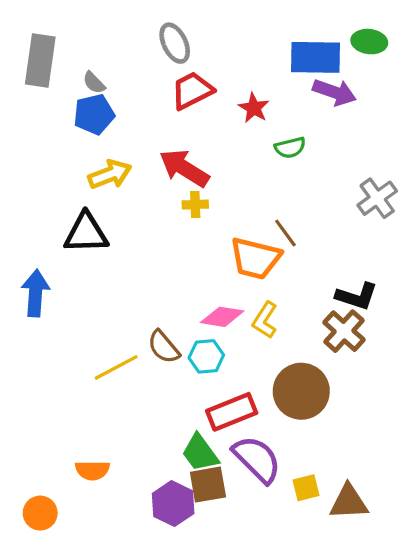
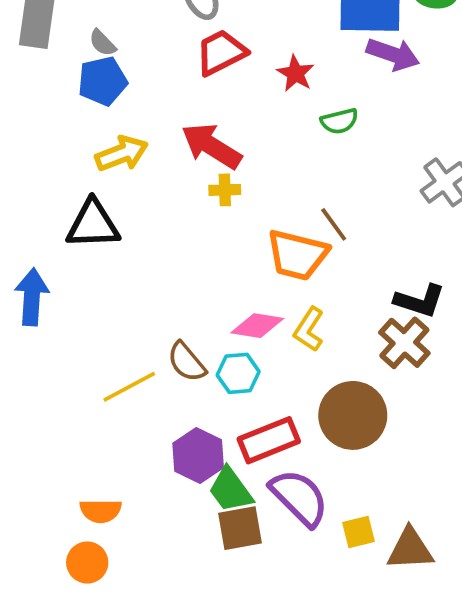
purple hexagon: (173, 504) -> (198, 456), moved
orange circle: (40, 513) -> (87, 563), moved

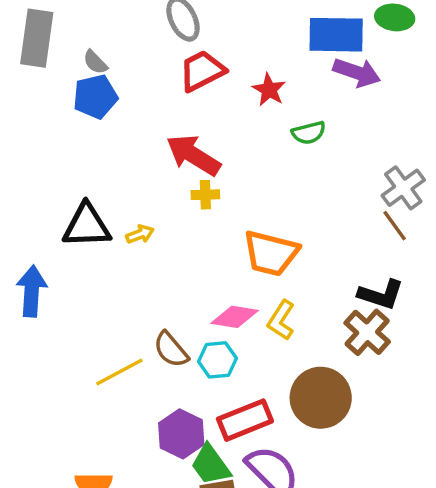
yellow arrow: (122, 154) -> (140, 234), moved, size x0.6
brown line: (334, 224) -> (395, 226), moved

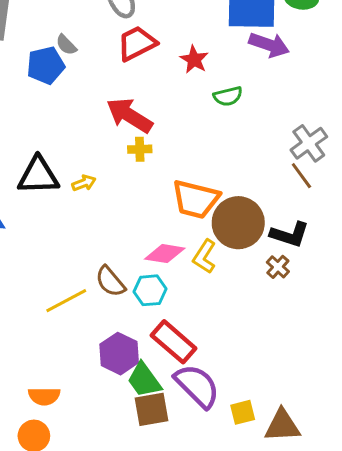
gray semicircle: (95, 62) -> (66, 45), moved
brown cross: (367, 332) -> (278, 267), size x0.6
brown circle: (321, 398) -> (238, 223), moved
red rectangle: (245, 420) -> (174, 342), turned 63

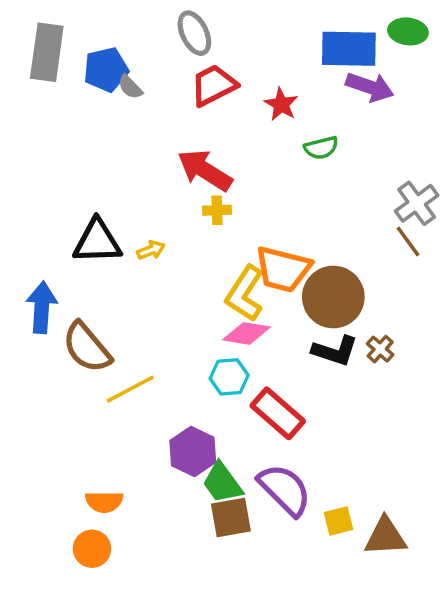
blue pentagon: (46, 65) -> (106, 70), moved
black L-shape: (290, 234) -> (335, 351), moved
yellow L-shape: (204, 257) -> (245, 294), moved, size x1.4
brown semicircle: (110, 281) -> (87, 347), moved, size x1.4
red rectangle: (174, 342) -> (278, 413), moved

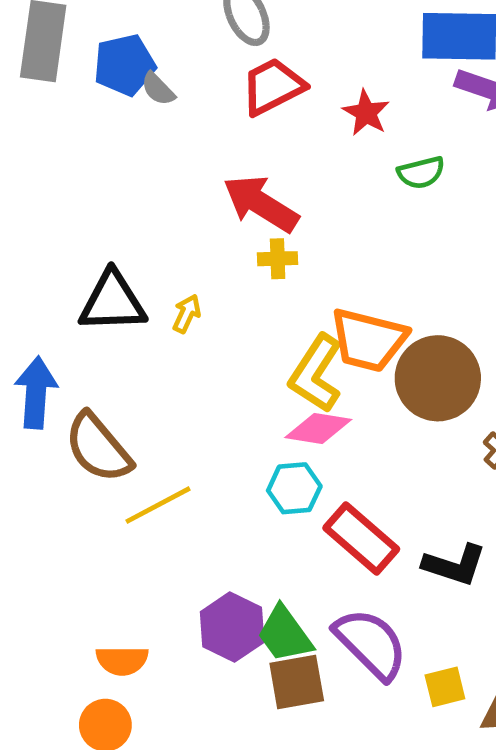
yellow arrow: (151, 250) -> (187, 314), turned -44
black L-shape: (335, 351) -> (455, 565), moved
purple hexagon: (193, 452) -> (232, 627), moved

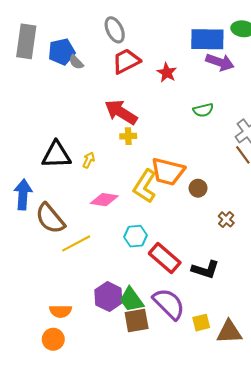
green semicircle: (421, 173) -> (203, 110), moved
brown circle: (438, 378) -> (198, 188), size x0.5
pink diamond: (318, 429) -> (104, 200), moved

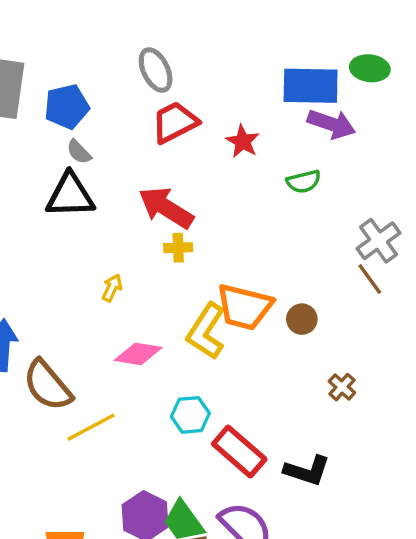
gray semicircle: (76, 62) -> (79, 152), moved
green semicircle: (203, 110) -> (304, 181), moved
black triangle: (56, 155) -> (70, 195), moved
brown circle: (198, 188) -> (302, 319), moved

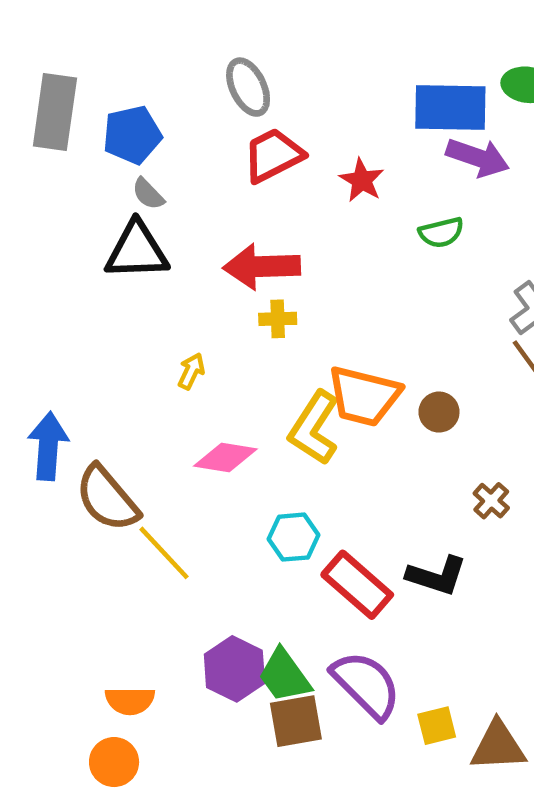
red arrow: (166, 208) -> (262, 267), turned -34
yellow line: (91, 427) -> (164, 553), turned 75
black L-shape: (307, 471) -> (437, 576), moved

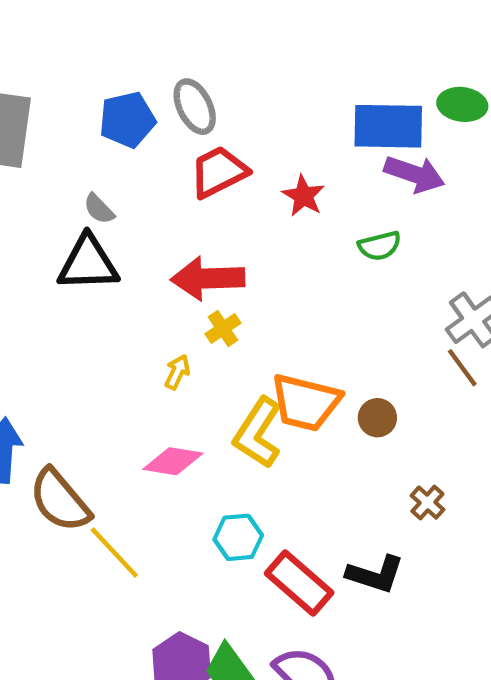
blue pentagon: (132, 135) -> (127, 120), moved
yellow cross: (278, 319) -> (223, 328), turned -32
yellow arrow: (191, 371) -> (177, 372), moved

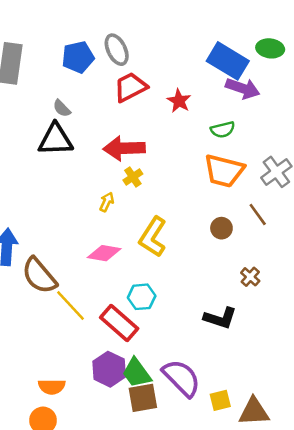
blue rectangle: (388, 126) -> (228, 61), turned 30
brown line: (462, 368) -> (258, 214), moved
orange trapezoid: (306, 402) -> (224, 171), moved
red rectangle: (299, 583) -> (119, 323), moved

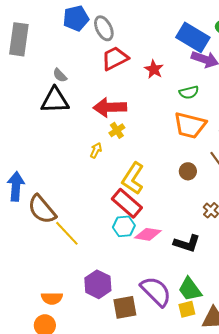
blue pentagon: (78, 57) -> (76, 18), moved
pink diamond: (104, 253) -> (148, 234), moved
red rectangle: (119, 323) -> (127, 203), moved
green trapezoid: (137, 373) -> (190, 289), moved

